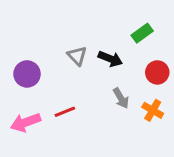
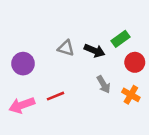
green rectangle: (142, 33) -> (120, 39), moved
gray triangle: (77, 56) -> (66, 48), turned -30

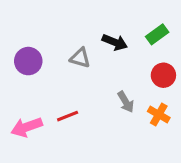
green rectangle: (120, 39) -> (157, 34), moved
black arrow: (95, 51) -> (115, 42), moved
purple circle: (23, 64) -> (28, 61), moved

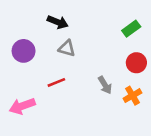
black arrow: (115, 42) -> (58, 22), moved
orange cross: (159, 115) -> (132, 96), turned 30
red line: (68, 116) -> (56, 82), moved

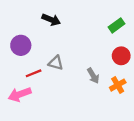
gray triangle: (67, 48) -> (56, 63), moved
red line: (56, 82) -> (34, 73), moved

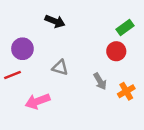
red circle: (121, 56) -> (116, 51), moved
red line: (34, 73) -> (12, 75), moved
pink arrow: (20, 94) -> (37, 101), moved

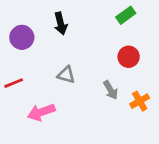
black arrow: (55, 21) -> (61, 23), turned 54
green rectangle: (125, 27) -> (126, 15), moved
purple circle: (22, 49) -> (22, 37), moved

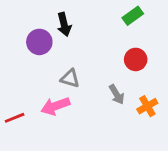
purple circle: (22, 37) -> (39, 42), moved
red line: (14, 83) -> (15, 118), moved
pink arrow: (41, 112) -> (55, 106), moved

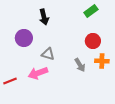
purple circle: (39, 42) -> (24, 38), moved
orange cross: (147, 106) -> (102, 61), moved, turned 32

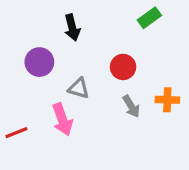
red circle: (93, 41) -> (123, 67), moved
pink arrow: (38, 73) -> (62, 119), turned -90

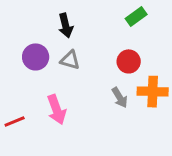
red circle: (123, 67) -> (129, 61), moved
gray triangle: (79, 88) -> (70, 60), moved
orange cross: (167, 100) -> (153, 92), size x1.4

